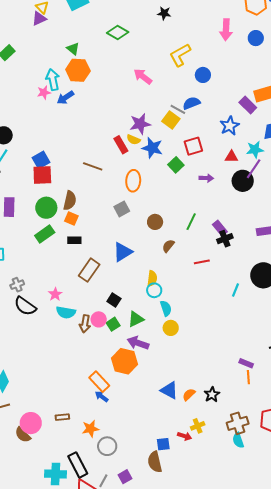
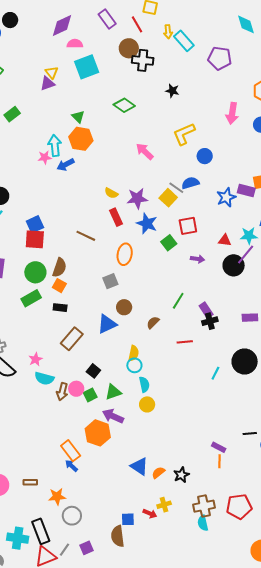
purple rectangle: (248, 105) -> (246, 191), turned -36
blue star: (230, 126) -> (226, 197), moved
yellow semicircle: (133, 140) -> (111, 193), moved
brown circle: (155, 222) -> (124, 307), moved

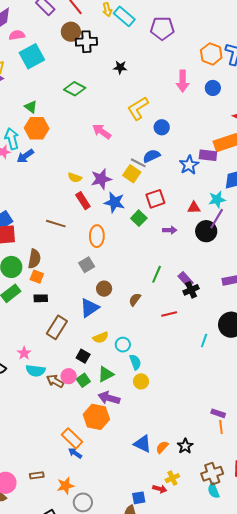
yellow semicircle: (134, 353) -> (101, 338), moved, turned 63
brown arrow: (62, 392) -> (55, 381), turned 114

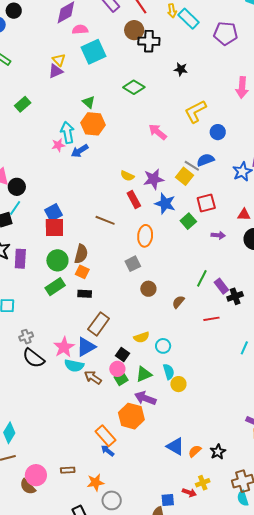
purple rectangle: (186, 279) -> (221, 286), moved
blue triangle: (90, 308) -> (86, 347), moved
pink star: (24, 353) -> (64, 347), size x1.5
cyan semicircle: (135, 362) -> (169, 372), moved
pink circle: (69, 376) -> (117, 369), moved

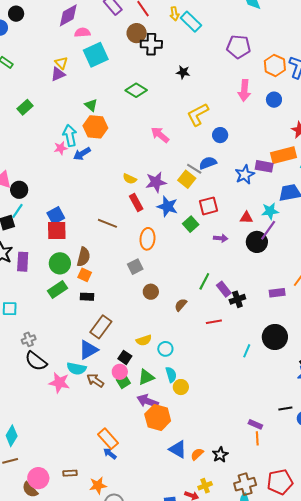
purple pentagon: (226, 33) -> (239, 47), moved
pink star: (64, 347) -> (59, 383), moved, turned -30
orange hexagon: (131, 416) -> (158, 418), moved

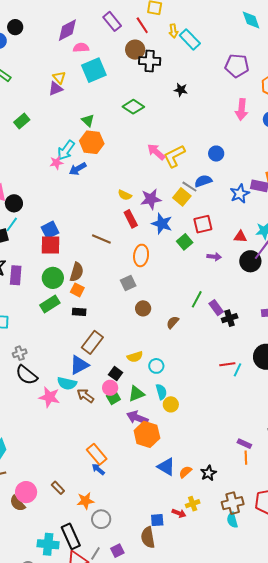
yellow L-shape: (198, 114) -> (174, 156), moved
cyan arrow: (70, 135) -> (66, 150), turned -135
red line: (214, 322) -> (227, 364), moved
brown rectangle: (70, 473) -> (58, 488), turned 48

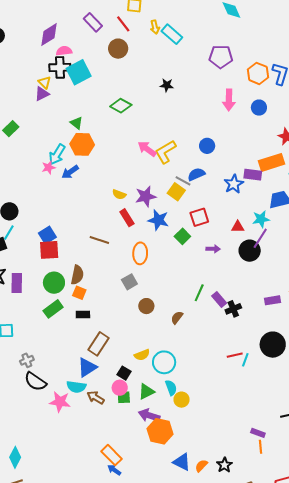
black cross: (150, 61) -> (60, 67), moved
cyan circle: (156, 366) -> (164, 362), size x1.5
green square: (113, 398) -> (124, 397), turned 32

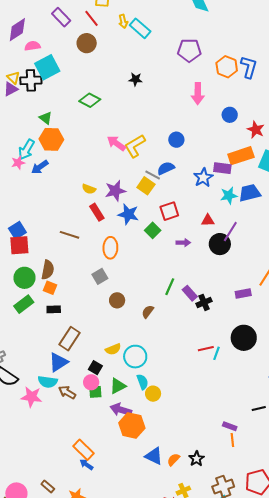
black cross: (60, 67) -> (31, 80), moved
blue circle: (259, 108) -> (230, 115), moved
cyan star: (261, 219) -> (229, 196), moved

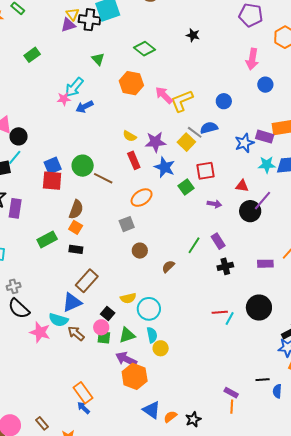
blue circle: (230, 115) -> (265, 85), moved
orange hexagon: (51, 139) -> (131, 83), moved
orange ellipse: (110, 248) -> (142, 198), turned 45
green circle: (25, 278) -> (83, 166), moved
purple rectangle: (190, 293) -> (218, 241), moved

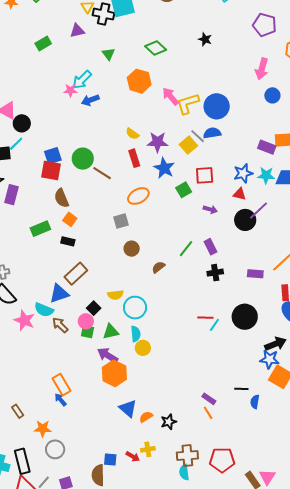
purple triangle: (68, 25) -> (77, 31), moved
blue circle: (224, 101) -> (217, 106), moved, size x1.6
blue star: (244, 143) -> (243, 173), moved
brown semicircle: (76, 209) -> (61, 198), moved, turned 132
orange line: (232, 407) -> (208, 413), turned -40

